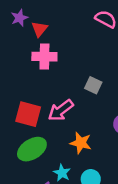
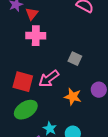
orange star: (81, 143) -> (73, 97), moved

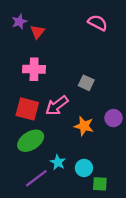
pink cross: (36, 36) -> (34, 69), moved

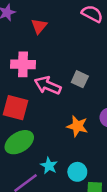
red triangle: (37, 32) -> (39, 26), moved
pink arrow: (57, 106) -> (48, 85), moved, turned 60

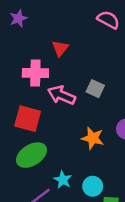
red triangle: (39, 26) -> (60, 48), moved

